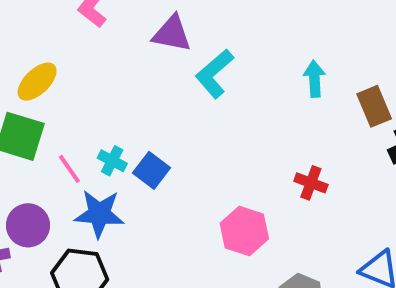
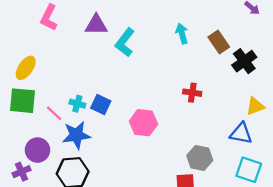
pink hexagon: (244, 231) -> (143, 123), moved

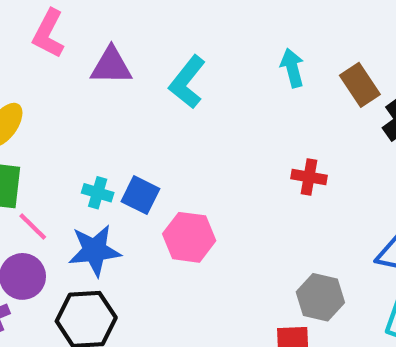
purple triangle: (96, 25) -> (111, 66), moved
pink line: (54, 113) -> (33, 227), moved
pink hexagon: (143, 123) -> (189, 237), moved

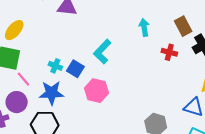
cyan arrow: (292, 68) -> (144, 27), moved
cyan L-shape: (187, 82) -> (102, 52), moved
red cross: (309, 177) -> (169, 52), moved

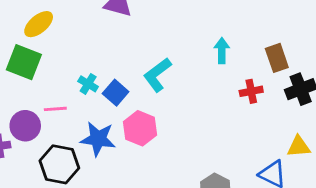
red cross: (169, 52) -> (251, 91), turned -35
pink line: (23, 79) -> (55, 109), moved, turned -63
blue star: (52, 93) -> (98, 139), moved

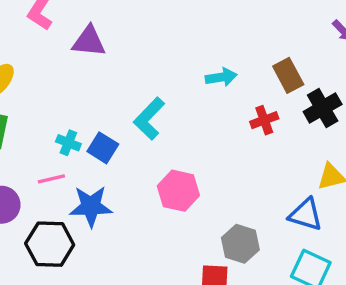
cyan arrow: (222, 51) -> (221, 77), turned 90
pink line: (55, 109) -> (51, 179), moved
pink hexagon: (140, 128) -> (178, 191), moved

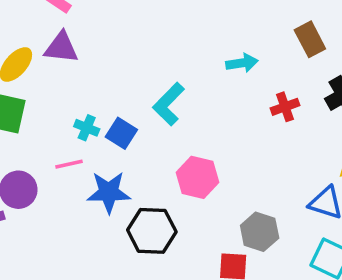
purple triangle: (89, 41) -> (61, 48), moved
brown rectangle: (288, 75) -> (310, 39), moved
black hexagon: (50, 244) -> (152, 231), moved

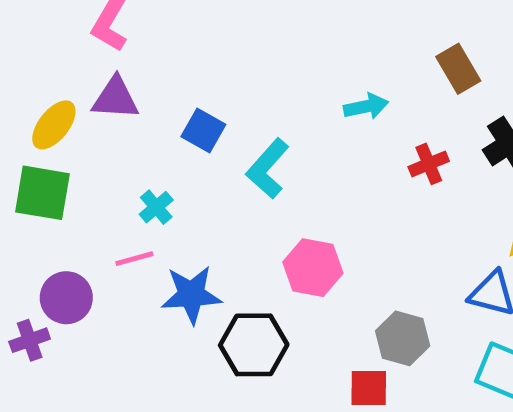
cyan cross: (87, 128) -> (156, 207), turned 30
blue square: (121, 133) -> (203, 130), moved

